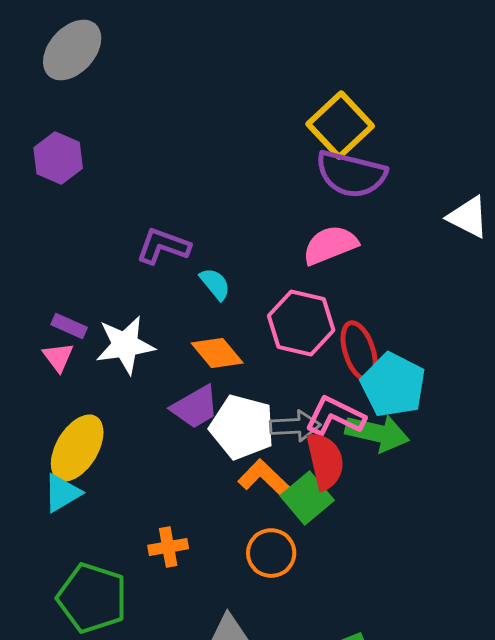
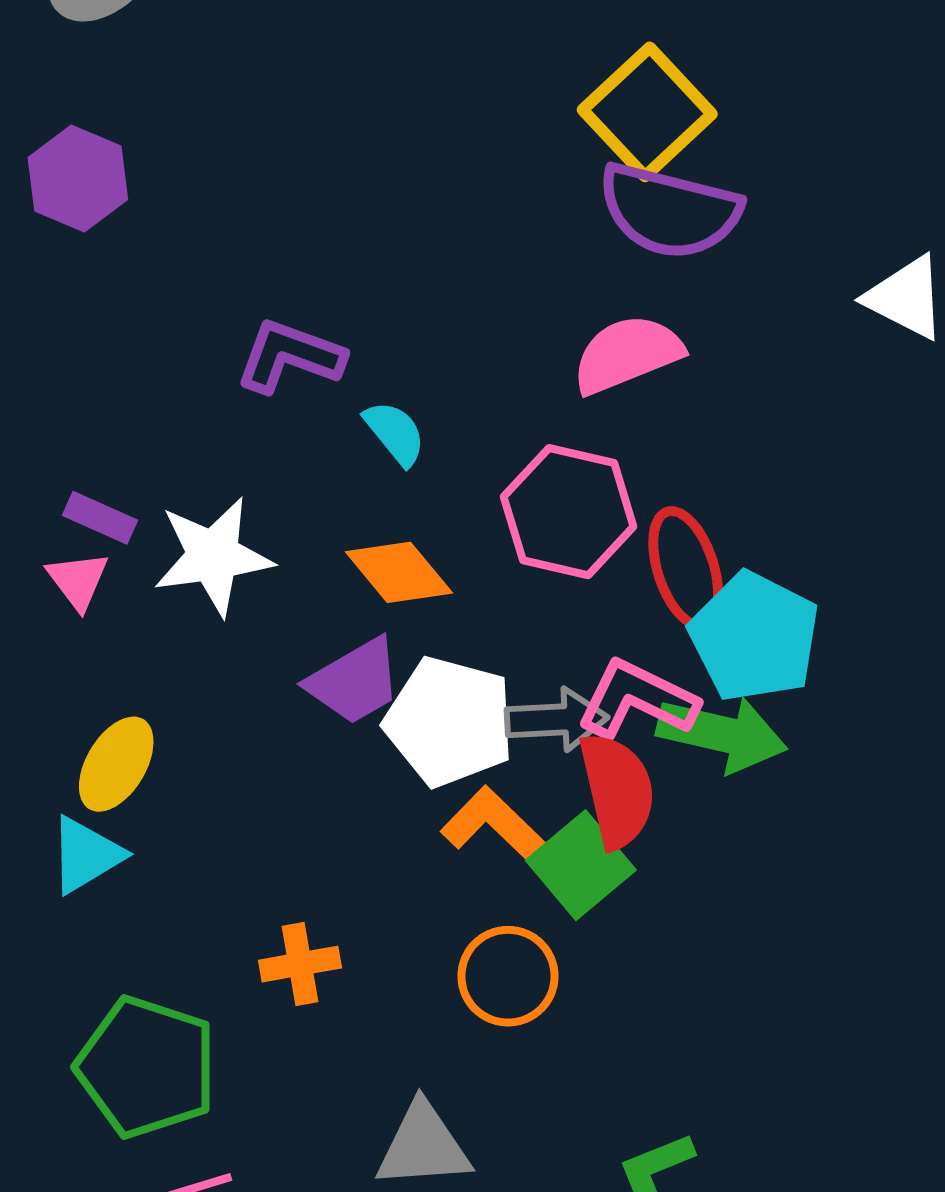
yellow ellipse: (77, 448) -> (116, 764), size x0.7

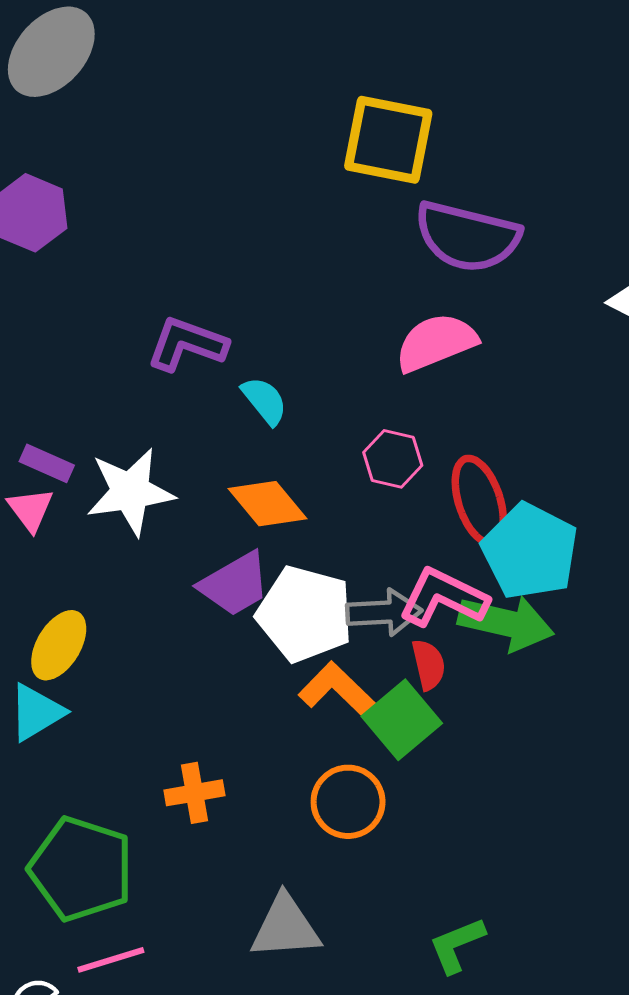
yellow square: (647, 112) -> (388, 140), moved, turned -36
pink hexagon: (569, 512) -> (393, 459), size x0.6
red semicircle: (617, 790) -> (429, 665), size x0.6

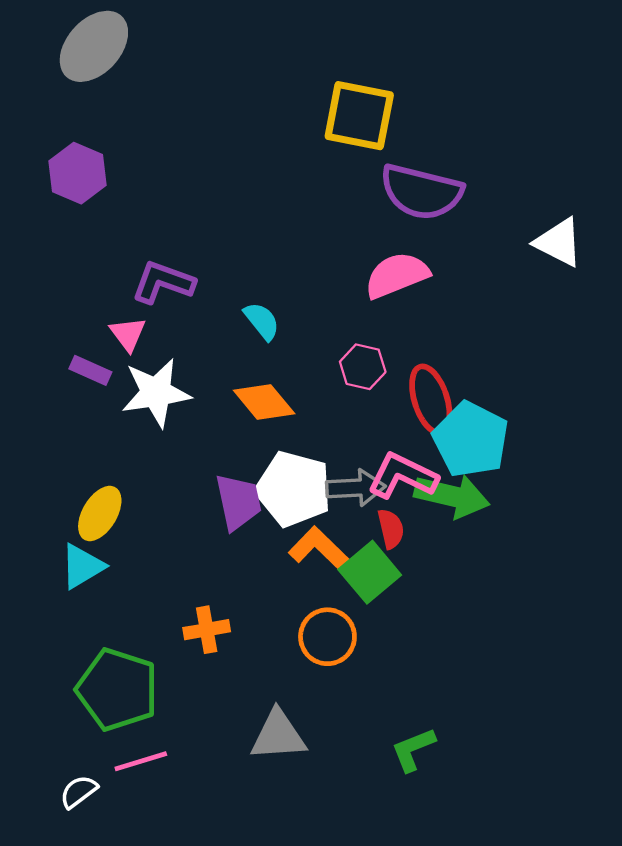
purple L-shape: (187, 344) -> (163, 282), moved
pink triangle: (30, 510) -> (128, 334), moved
purple trapezoid: (235, 584) -> (238, 502), moved, turned -72

